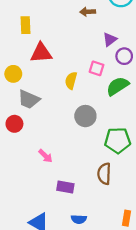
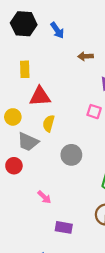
yellow semicircle: (71, 81) -> (49, 123), moved
gray circle: (85, 116) -> (71, 155), moved

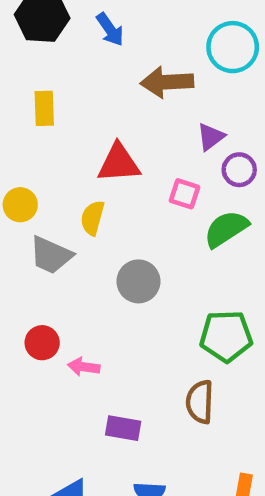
brown arrow: (85, 56) -> (167, 82), size x1.6
red triangle: (40, 96) -> (119, 163), moved
red circle: (14, 166) -> (42, 343), moved
pink arrow: (44, 197) -> (84, 367), turned 144

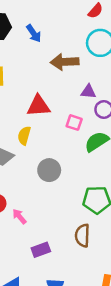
purple triangle: (211, 137) -> (88, 92), turned 42
pink arrow: (84, 367) -> (19, 216), turned 42
purple rectangle: (123, 428) -> (41, 250), turned -30

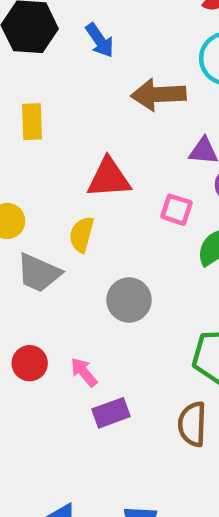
pink arrow: (19, 216) -> (84, 372), moved
purple rectangle: (41, 250) -> (111, 413), moved

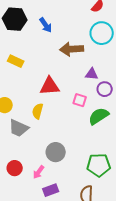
yellow rectangle: (32, 122) -> (16, 61), turned -63
gray circle: (129, 300) -> (56, 152), moved
pink arrow: (84, 372) -> (39, 172), turned -104

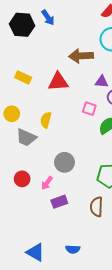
blue arrow: (46, 25) -> (48, 18), moved
yellow rectangle: (16, 61) -> (23, 78), moved
red triangle: (50, 86) -> (58, 82), moved

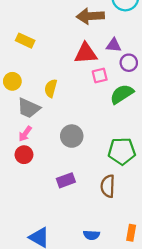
red triangle: (58, 82) -> (86, 53), moved
pink square: (89, 109) -> (100, 75), turned -32
pink arrow: (47, 183) -> (25, 134), moved
blue semicircle: (73, 249) -> (92, 235), moved

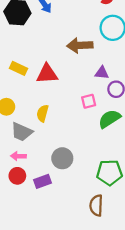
red triangle: (86, 53) -> (47, 74), moved
pink arrow: (25, 134) -> (18, 156), turned 56
purple rectangle: (66, 180) -> (43, 181), moved

